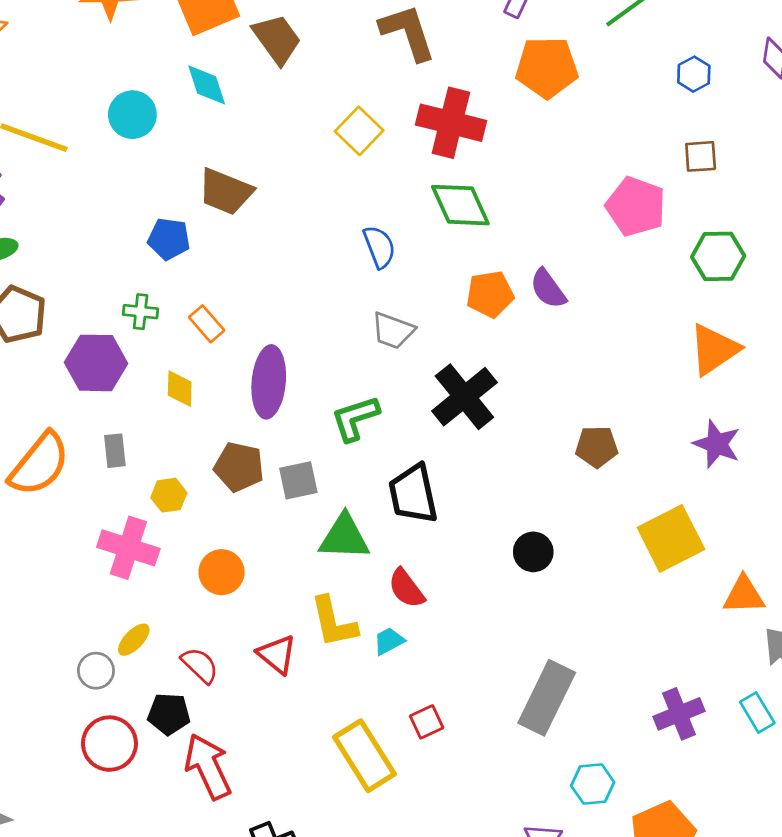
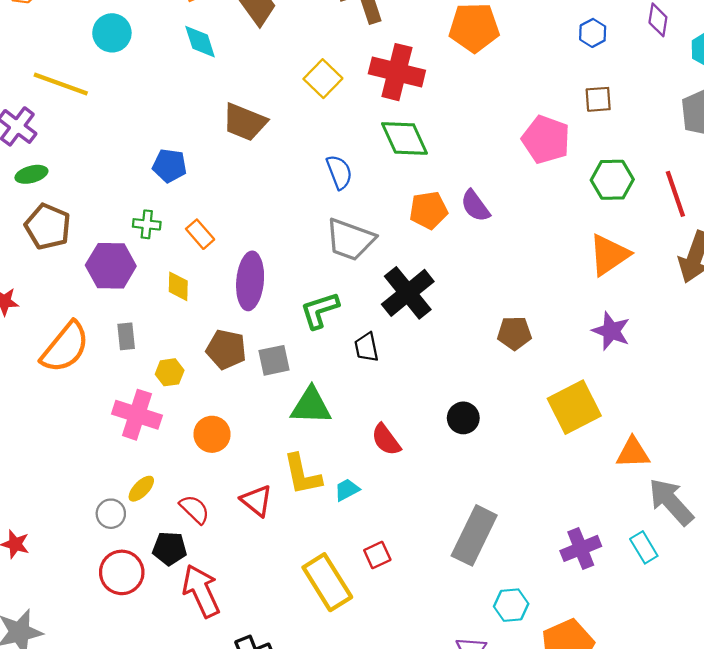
cyan circle: (132, 115) -> (112, 33), moved
brown trapezoid: (226, 192) -> (245, 122), moved
gray trapezoid: (393, 331) -> (350, 240), size x1.4
black trapezoid: (413, 494) -> (366, 347), moved, size x0.6
red semicircle: (406, 588) -> (386, 440), moved

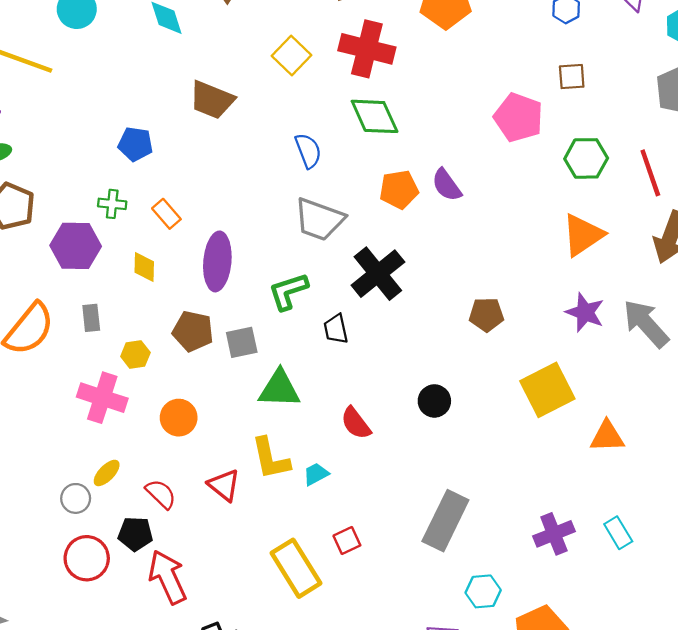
gray arrow: (671, 502) -> (646, 323), moved

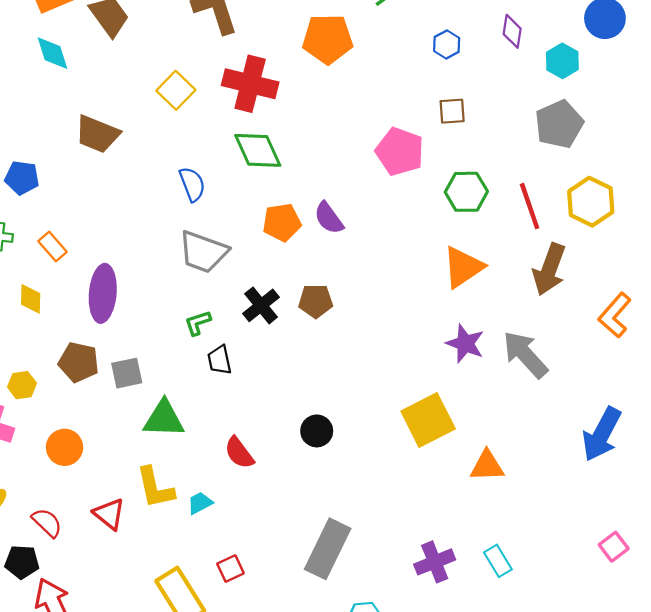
black cross: (378, 274) -> (261, 305), size x0.7
green L-shape: (288, 291) -> (198, 323), moved, size x0.7
brown pentagon: (486, 315) -> (316, 301), moved

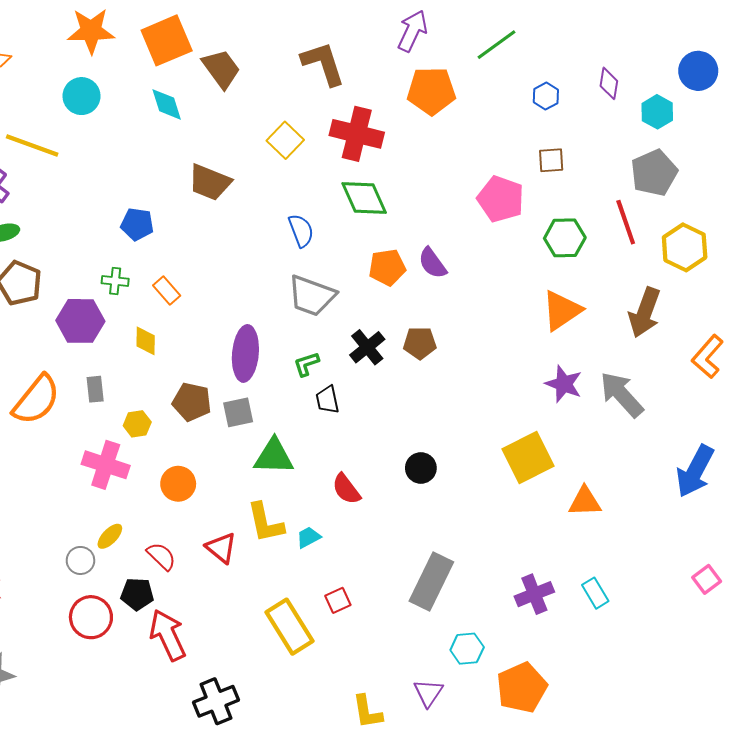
red line: (530, 206) -> (626, 222), moved
purple ellipse: (103, 293) -> (245, 353), moved

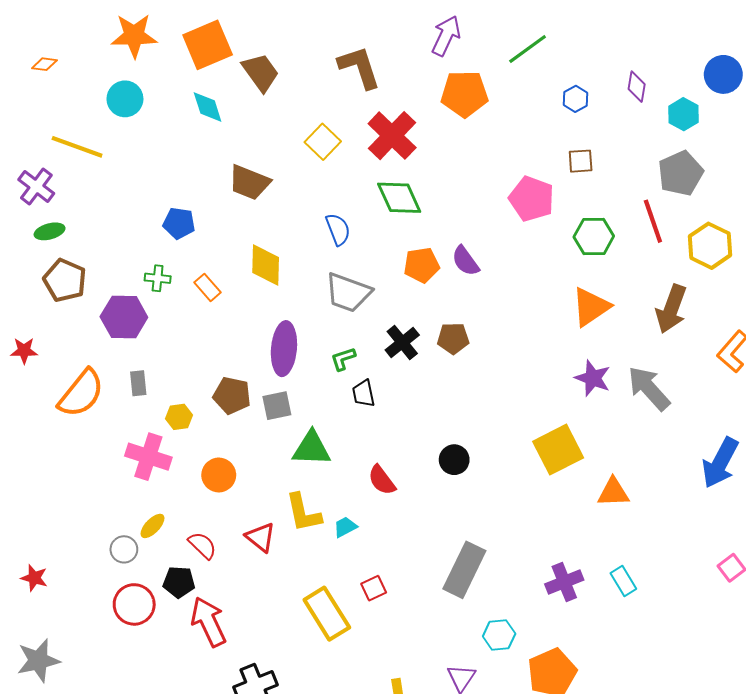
red cross: (357, 134) -> (392, 136), turned 30
yellow diamond: (146, 341) -> (266, 265), moved, size x1.5

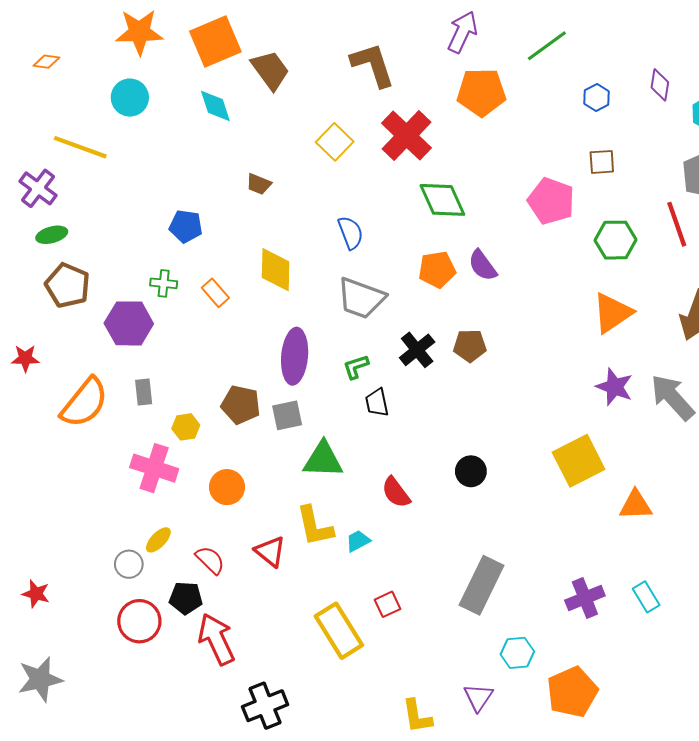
brown trapezoid: (249, 182) -> (259, 184), size x0.6
green diamond: (399, 198) -> (442, 200), moved

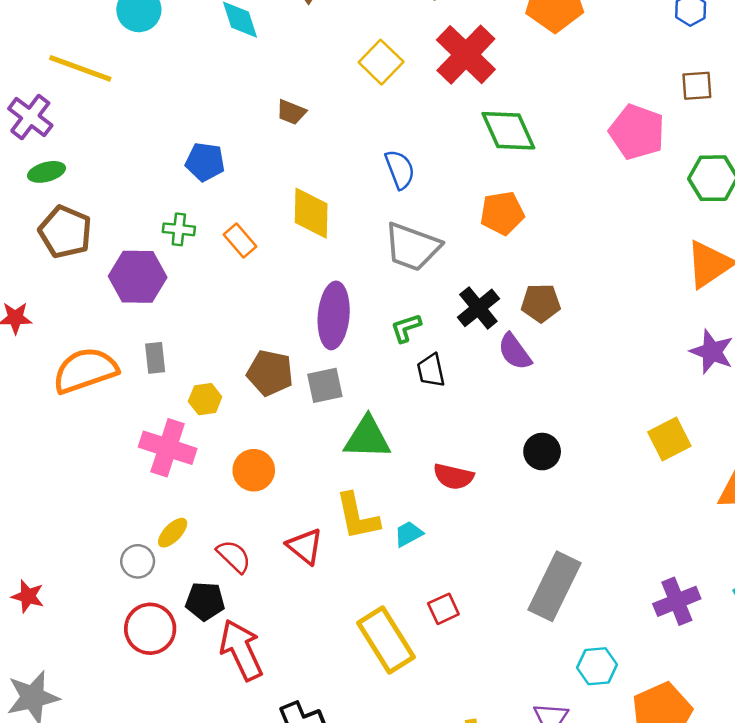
purple semicircle: (482, 265) -> (515, 352), moved
orange semicircle: (84, 403) -> (85, 370), turned -148
yellow square: (579, 461) -> (669, 439), size x0.7
red semicircle: (396, 492) -> (453, 476), turned -40

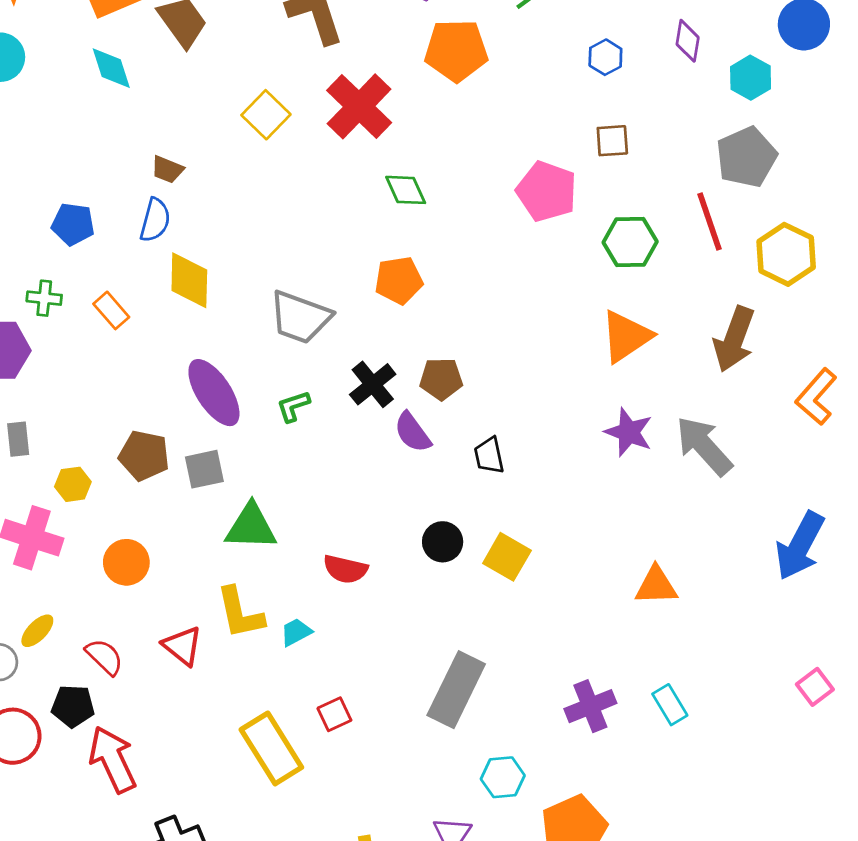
green diamond: (508, 131) -> (406, 190), size x0.7
blue semicircle: (400, 169) -> (155, 220), moved, turned 36
purple ellipse: (334, 315) -> (214, 393), turned -38
black trapezoid: (431, 370) -> (489, 456), moved
yellow square: (669, 439) -> (507, 557), moved, turned -33

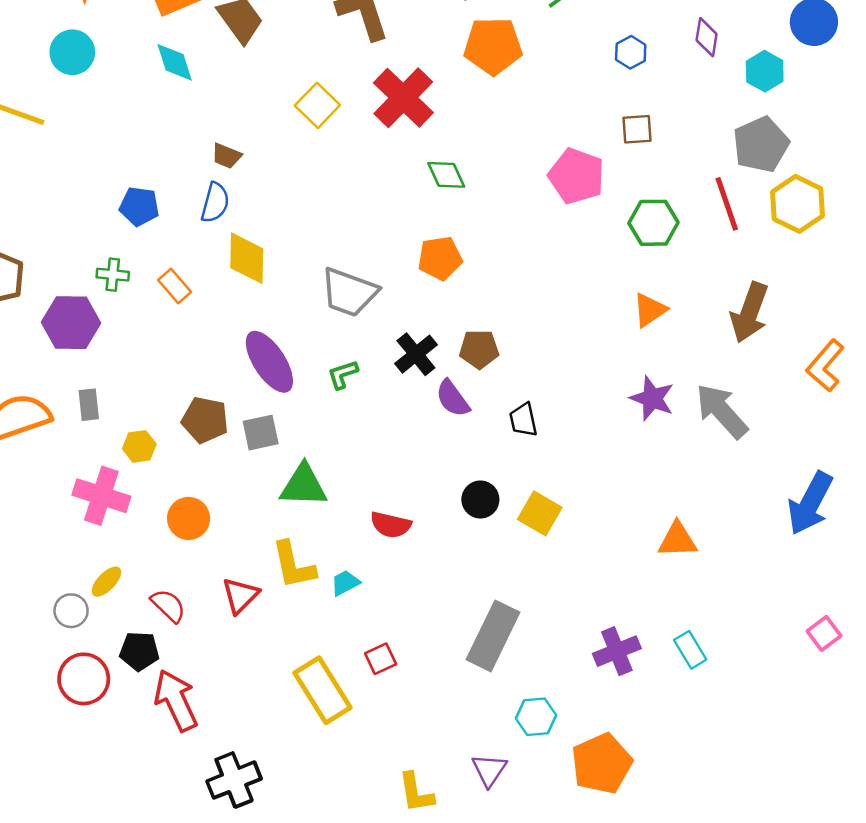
yellow hexagon: (786, 254) -> (798, 204), moved
orange triangle: (626, 336) -> (650, 310), size x0.7
red triangle: (182, 646) -> (240, 596), turned 36

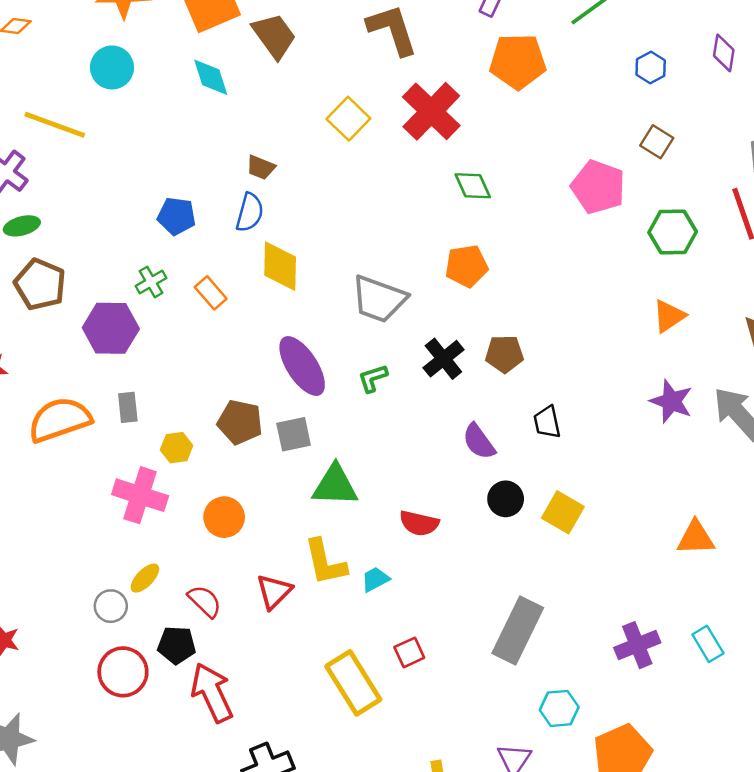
brown square: (637, 129) -> (657, 142), turned 36
green cross: (113, 275) -> (151, 282), turned -36
purple semicircle: (453, 398) -> (479, 442), moved

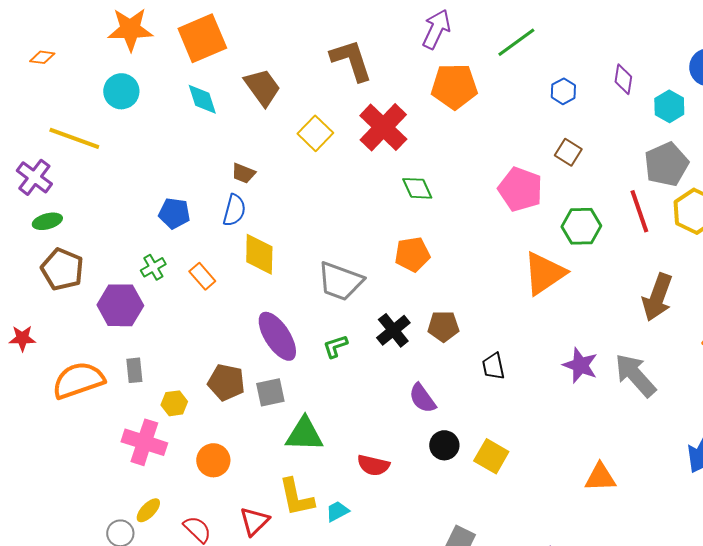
brown trapezoid: (274, 36) -> (262, 87), moved
orange triangle: (669, 316) -> (544, 273), moved, size x1.6
black trapezoid: (547, 422) -> (493, 366), moved

